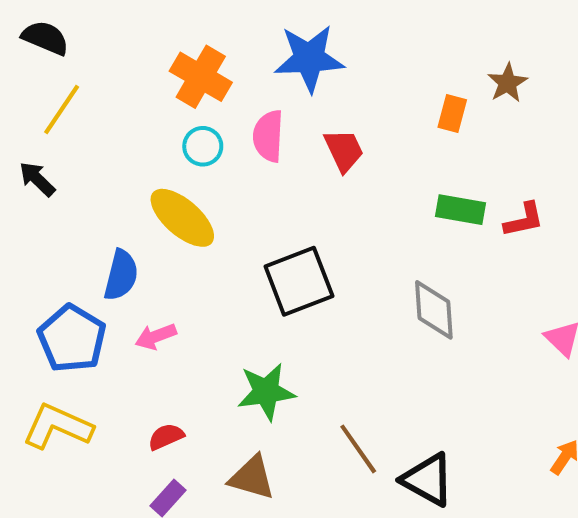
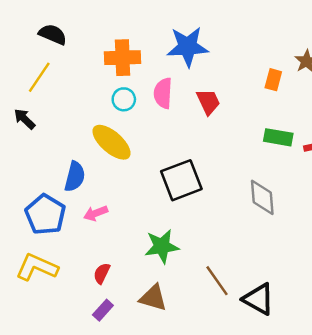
black semicircle: (45, 38) -> (53, 34), moved
orange cross: (201, 77) -> (123, 58), turned -32
red semicircle: (166, 437) -> (102, 273), turned -40

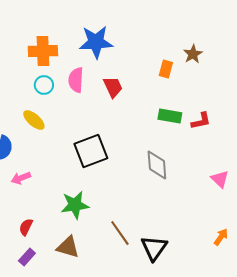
yellow ellipse: (112, 142) -> (34, 120), size x0.7
black triangle: (259, 299) -> (154, 248), turned 36

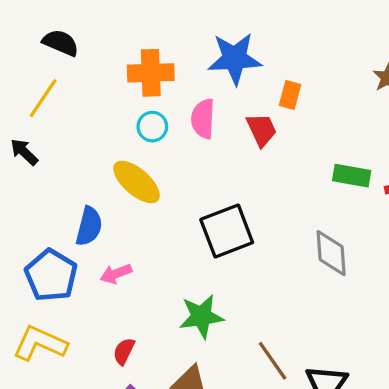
orange rectangle: (166, 69) -> (290, 95), moved
yellow ellipse: (34, 120) -> (137, 182), size x1.4

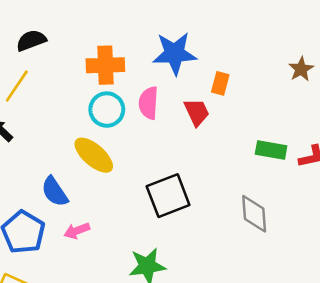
black semicircle: (61, 43) -> (31, 40), turned -44
cyan circle: (152, 127) -> (107, 110), size x1.4
blue semicircle: (89, 226) -> (55, 192), turned 132

